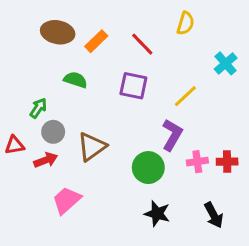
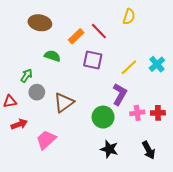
orange rectangle: (96, 41) -> (76, 36), moved
cyan cross: (226, 63) -> (157, 64), moved
red arrow: (46, 160) -> (19, 124), moved

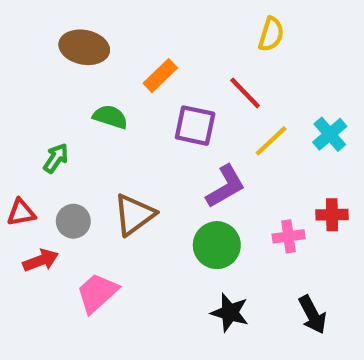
red line: (99, 31) -> (245, 93), moved
gray circle: (37, 92) -> (73, 221), moved
purple L-shape: (120, 94) -> (225, 186), moved, turned 30
red cross: (158, 113) -> (332, 215), moved

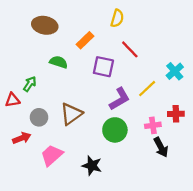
yellow semicircle: (271, 34) -> (117, 18), moved
yellow line: (271, 141) -> (147, 89), moved
red triangle: (21, 213) -> (13, 100), moved
black star: (230, 313) -> (92, 166), moved
black arrow: (312, 315) -> (161, 147), moved

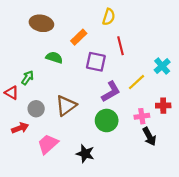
red line: (130, 49) -> (120, 46), turned 30
red triangle: (13, 100) -> (12, 93), turned 40

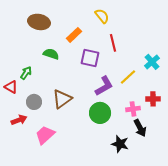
yellow semicircle: (109, 17) -> (102, 16), turned -56
black star: (85, 154) -> (120, 144), moved

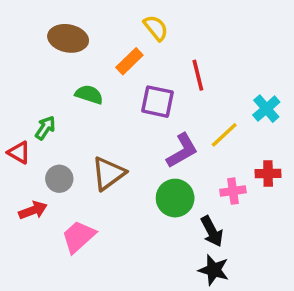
yellow semicircle: (102, 16) -> (156, 28), moved
black arrow: (140, 128) -> (212, 231), moved
black star: (120, 144) -> (214, 270), moved

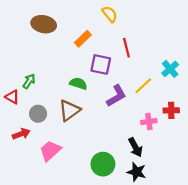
yellow semicircle: (156, 28) -> (110, 14), moved
green semicircle: (89, 95) -> (78, 83), moved
green circle: (175, 198) -> (103, 164), moved

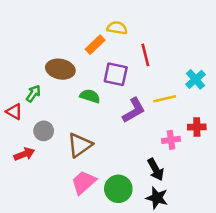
yellow semicircle: (110, 14) -> (117, 28), moved, turned -42
brown ellipse: (44, 24) -> (60, 69), moved
yellow line: (143, 86) -> (165, 99), turned 30
brown triangle: (69, 110) -> (80, 145), moved
pink trapezoid: (50, 151) -> (84, 182), moved

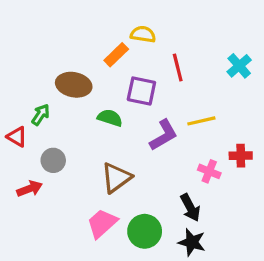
cyan cross: (196, 79) -> (239, 66), moved
pink cross: (171, 140) -> (209, 171), turned 30
brown triangle: (80, 145) -> (116, 178), moved

